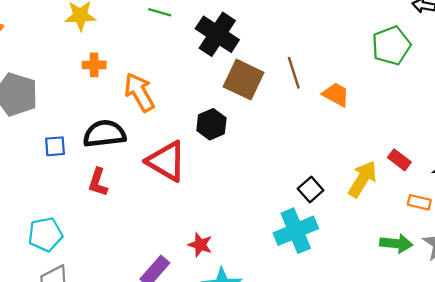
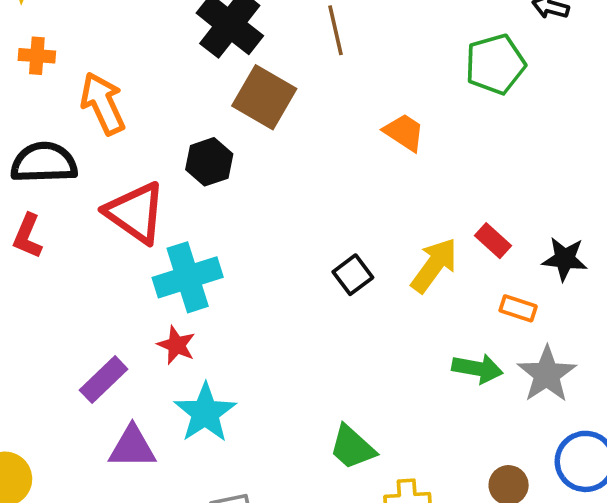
brown line: (294, 73) -> (335, 30), moved
cyan cross: (296, 231) -> (188, 277), moved

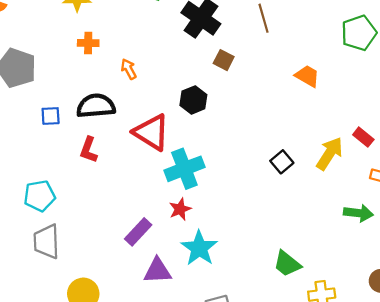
brown square: (264, 97) -> (224, 60), size x0.6
orange arrow: (103, 103) -> (129, 69), size x0.6
red star: (176, 345) -> (180, 209), turned 30

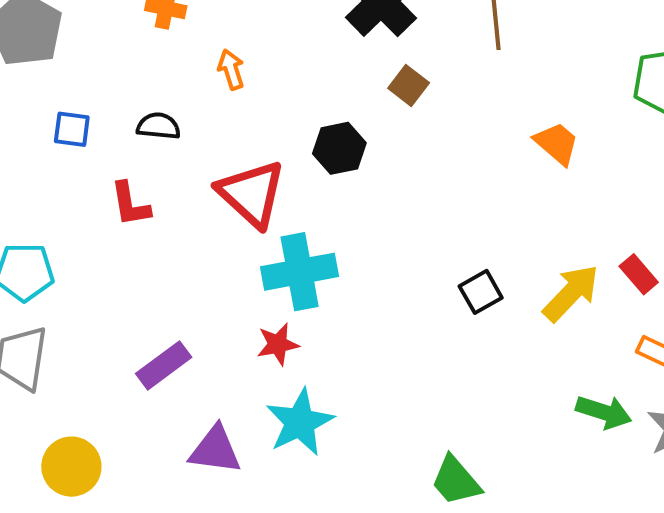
black semicircle: (96, 106) -> (158, 126), size x0.6
red L-shape: (89, 150) -> (130, 204), turned -40
purple rectangle: (138, 232) -> (164, 365), moved

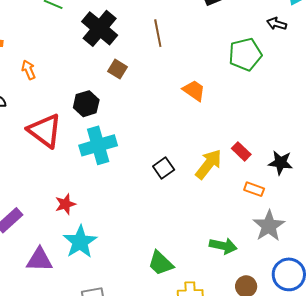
cyan cross: (300, 272) -> (98, 145), moved
green arrow: (604, 412) -> (223, 246), moved

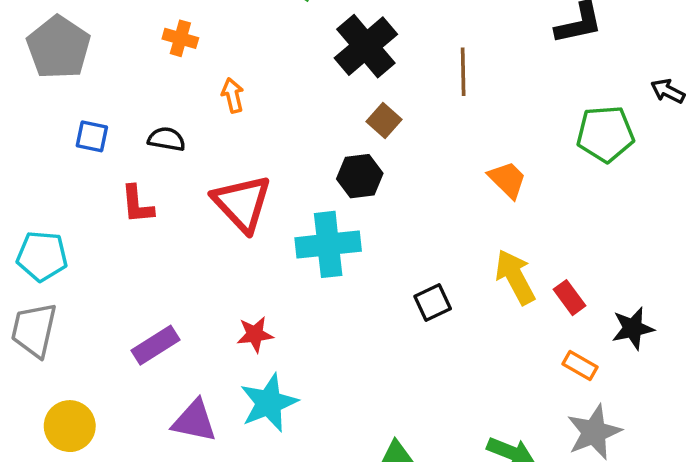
black hexagon: (86, 104) -> (360, 176), moved
black star: (281, 163) -> (633, 328), turned -30
yellow arrow: (209, 164) -> (515, 277), moved, turned -76

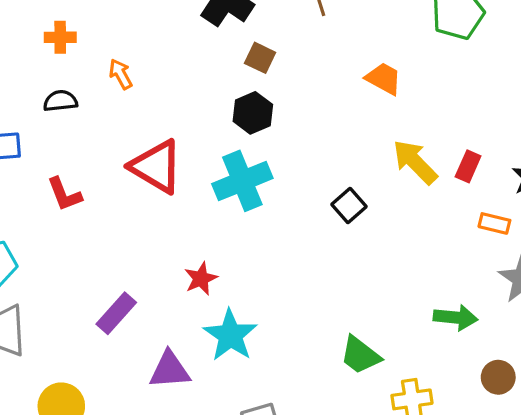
black semicircle: (166, 139) -> (60, 101), moved
red rectangle: (570, 298) -> (468, 166), turned 76

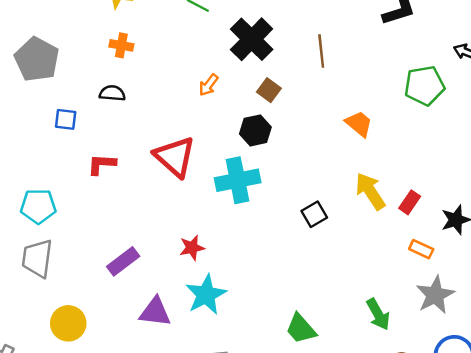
orange arrow: (121, 74) -> (209, 85), moved, turned -125
red L-shape: (64, 194) -> (102, 164), turned 104
green arrow: (456, 317) -> (378, 314), turned 44

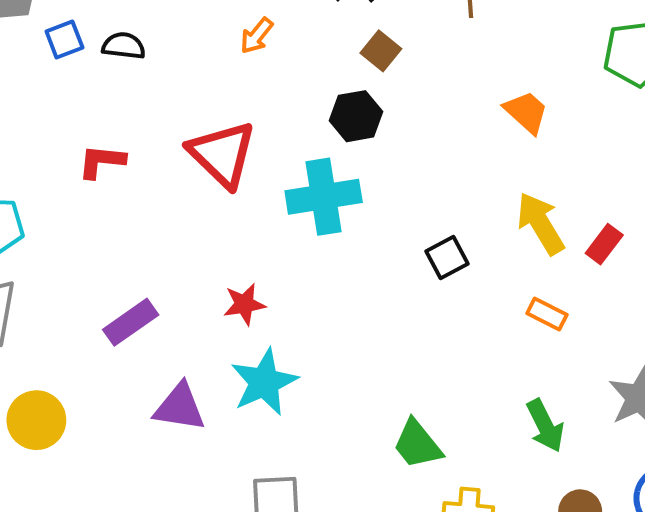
orange arrow: (209, 85) -> (257, 36), moved
blue square: (66, 119) -> (64, 40), moved, turned -30
orange rectangle: (421, 249) -> (547, 314), moved

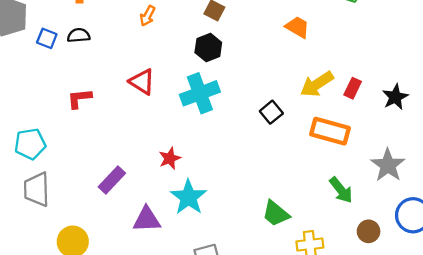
blue square: (64, 40) -> (47, 38), turned -36
red triangle: (222, 154) -> (142, 82), size x0.7
yellow arrow: (540, 223) -> (317, 84), turned -80
orange rectangle: (547, 314) -> (330, 131), size x1.8

